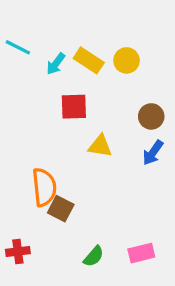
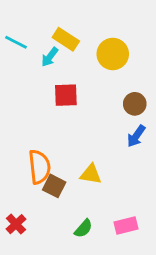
yellow rectangle: (89, 60) -> (66, 39), moved
yellow circle: (127, 60) -> (113, 54), size x1.4
yellow triangle: (100, 146) -> (91, 174), moved
red cross: (18, 251) -> (16, 224), turned -36

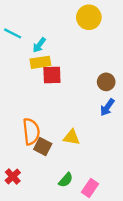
yellow rectangle: (66, 39) -> (40, 62), moved, turned -42
yellow circle: (113, 54) -> (89, 17), moved
pink rectangle: (126, 226) -> (90, 188), moved, turned -42

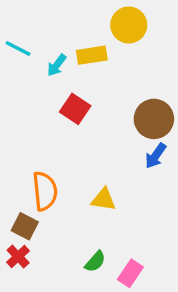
yellow rectangle: (40, 62) -> (92, 55), moved
red square: (52, 75) -> (75, 109), turned 36
brown circle: (106, 82) -> (154, 119), size x1.5
brown square: (43, 146) -> (25, 226), moved

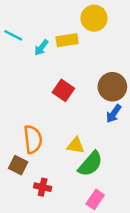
red square: (75, 109) -> (63, 90), moved
red cross: (18, 256) -> (43, 187), moved, turned -35
green semicircle: (95, 262) -> (90, 164), moved, size x1.6

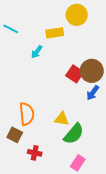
cyan arrow: (41, 48) -> (37, 52), moved
red square: (63, 90) -> (75, 74), moved

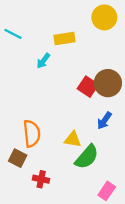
yellow circle: (77, 15) -> (104, 17), moved
blue arrow: (93, 93) -> (104, 121), moved
pink rectangle: (78, 163) -> (107, 191), moved

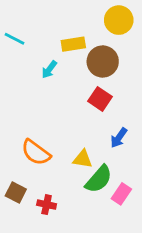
brown circle: (108, 83) -> (103, 61), moved
orange semicircle: (32, 133) -> (36, 152), turned 132
brown square: (18, 158) -> (16, 193), moved
pink rectangle: (107, 191) -> (121, 194), moved

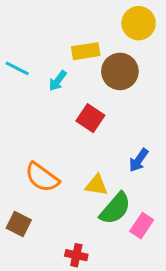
cyan line: (14, 39) -> (17, 68), moved
red square: (100, 99) -> (90, 118), moved
red cross: (47, 205) -> (76, 255), moved

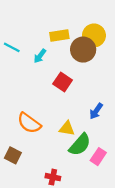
yellow circle: (139, 23) -> (94, 35), moved

